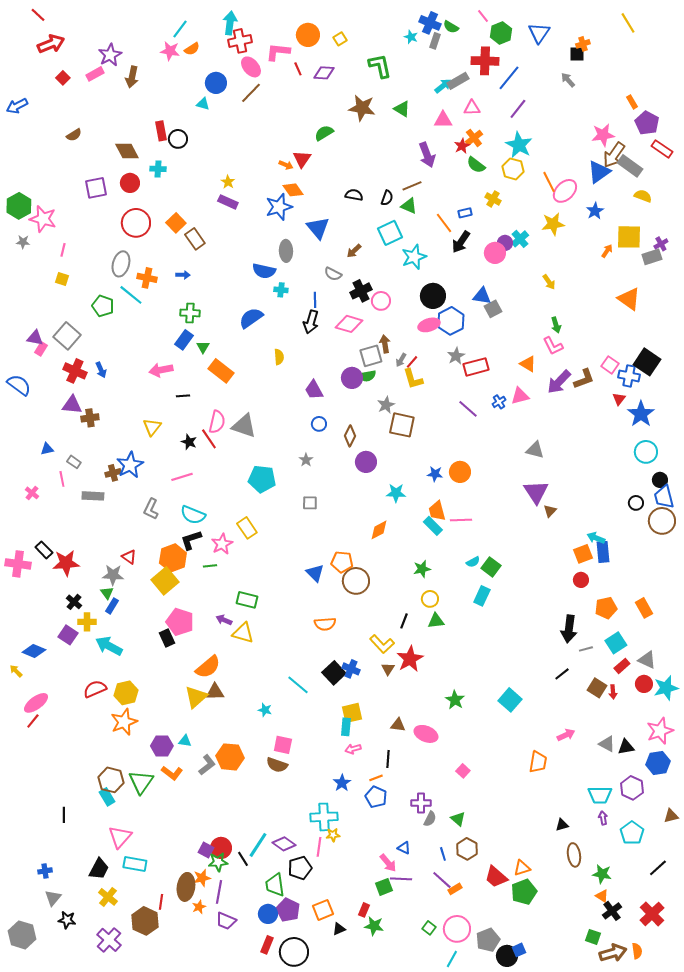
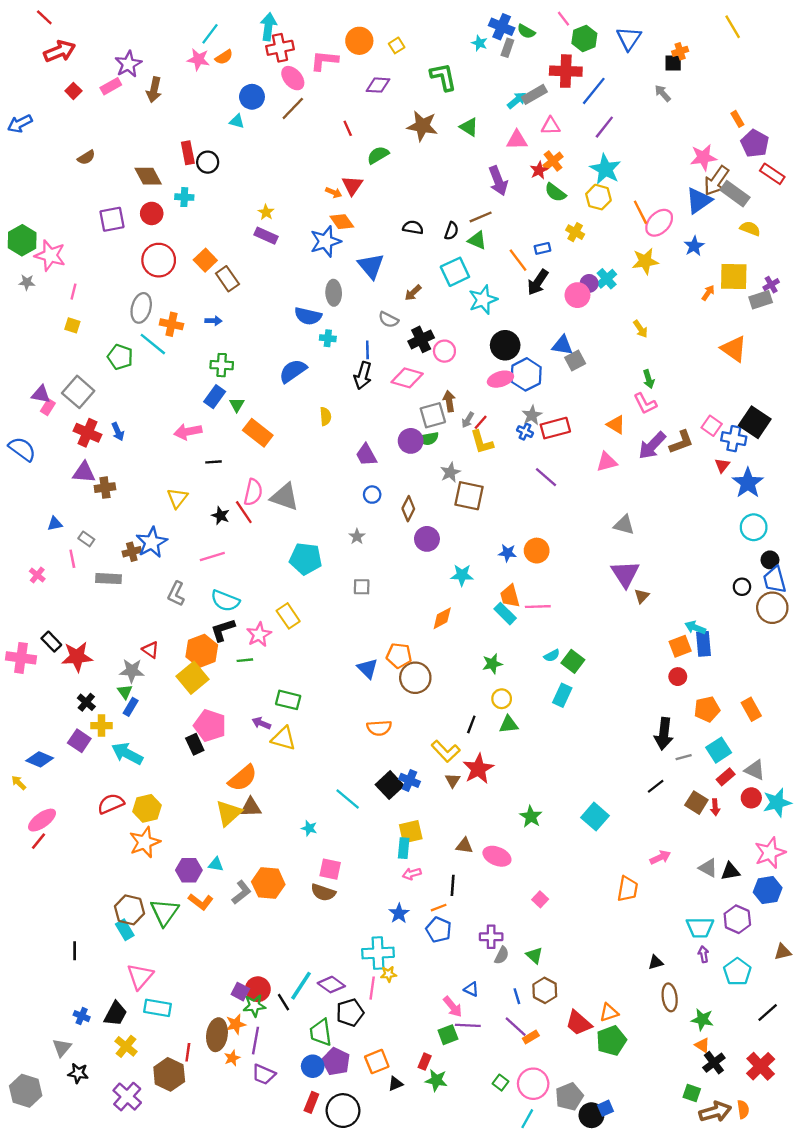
red line: (298, 69) -> (348, 128), moved
blue cross: (499, 402) -> (525, 432), moved, turned -32
blue cross: (45, 871) -> (82, 1016), moved, turned 32

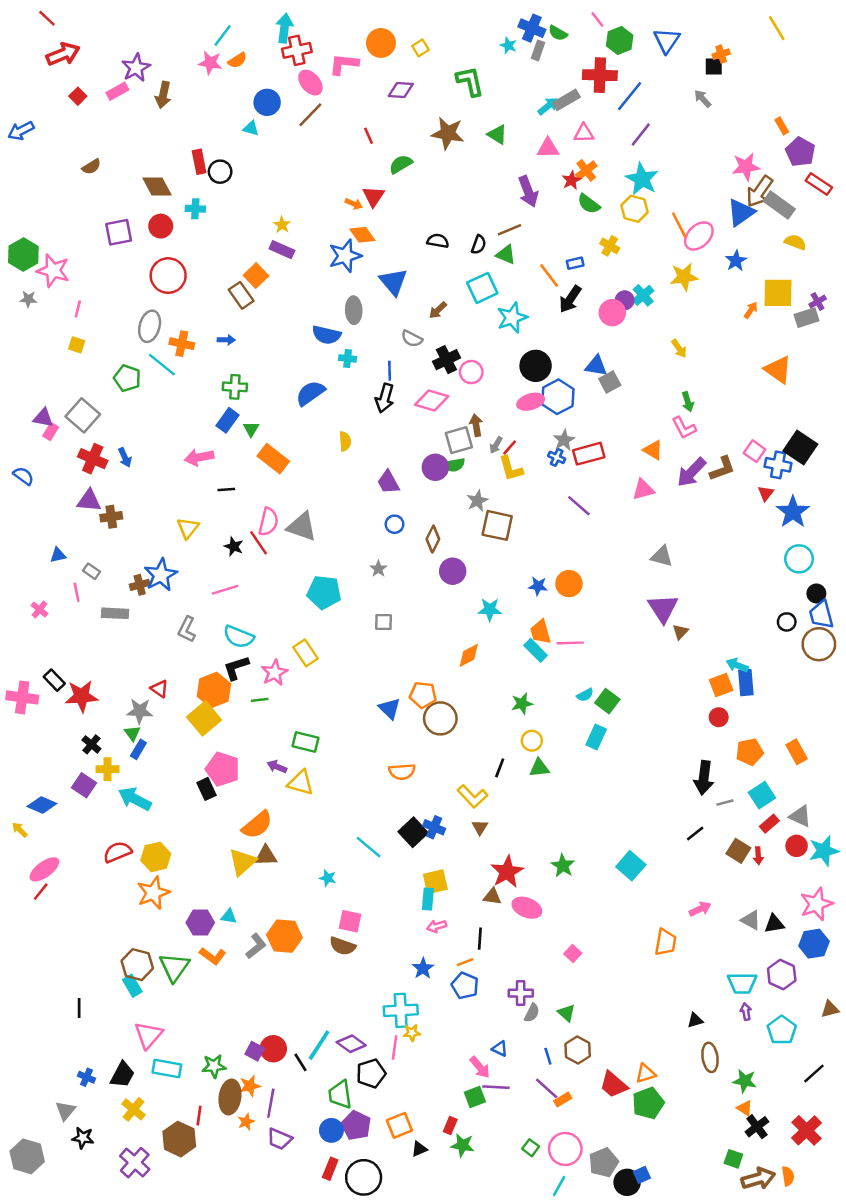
orange square: (205, 260) -> (256, 276), moved
blue semicircle: (22, 449) -> (23, 476), size x0.7
red star: (478, 769) -> (507, 872), moved
green star: (254, 1006) -> (214, 1066), moved

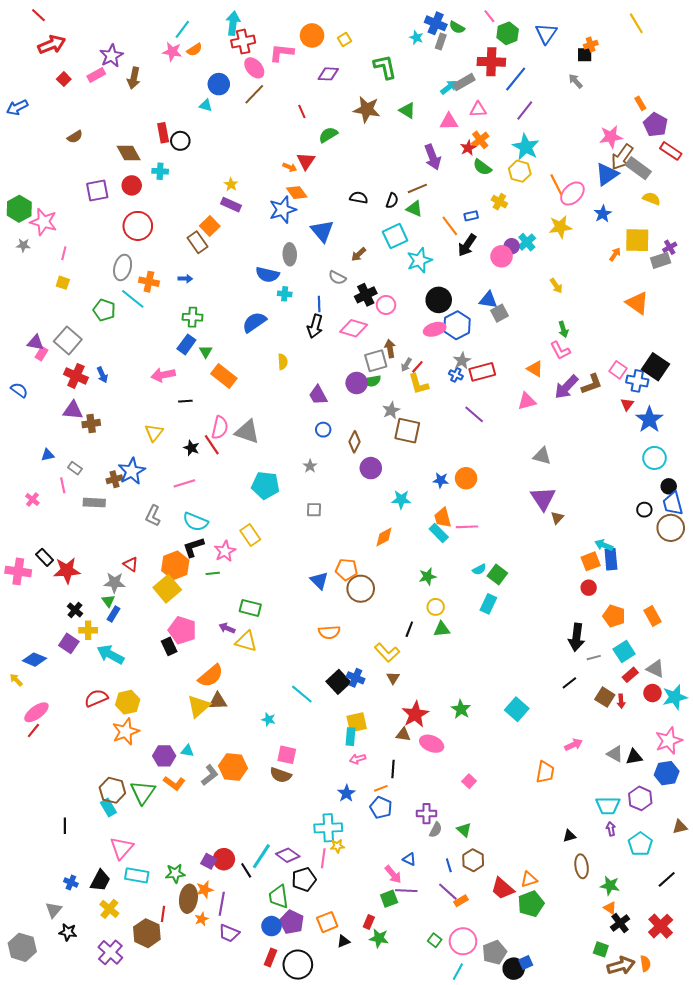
orange pentagon: (750, 752) -> (614, 616), turned 30

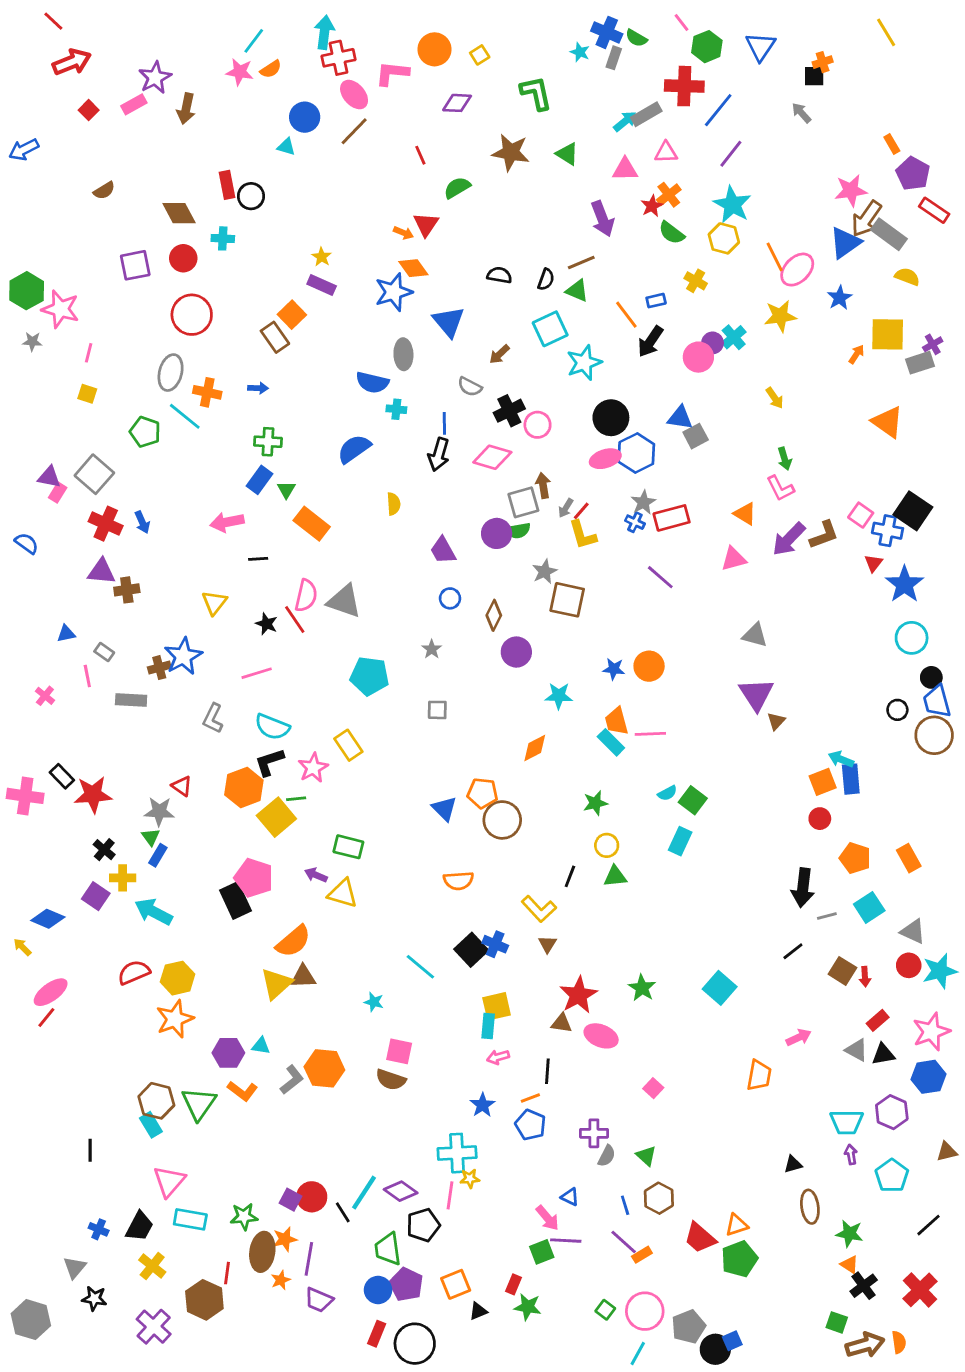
yellow square: (167, 589) -> (276, 817), moved
black rectangle: (169, 646) -> (235, 900), size x1.4
red rectangle: (630, 675) -> (878, 1020), moved

